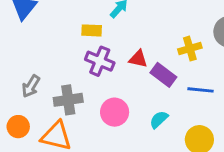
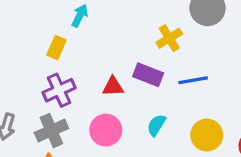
yellow rectangle: (92, 30) -> (56, 48), turned -54
red triangle: (138, 59) -> (113, 87), moved
purple cross: (100, 61) -> (59, 90), moved, turned -32

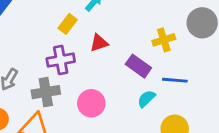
red triangle: (113, 87) -> (99, 43), moved, turned -30
cyan semicircle: (156, 125) -> (146, 99), moved

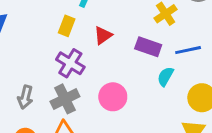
purple cross: (61, 60) -> (70, 63), turned -32

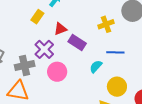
purple rectangle: (148, 47) -> (77, 43), moved
purple cross: (70, 63) -> (44, 49), moved

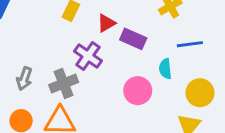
cyan semicircle: (96, 66) -> (165, 69), turned -40
pink circle: (57, 72) -> (138, 91), moved

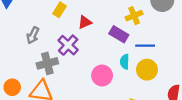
purple rectangle: (133, 39) -> (119, 34), moved
gray arrow: (24, 79) -> (33, 35), moved
yellow circle: (200, 93) -> (147, 70), moved

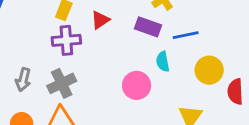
gray arrow: (33, 35) -> (23, 80), moved
purple cross: (68, 45) -> (66, 40), moved, turned -36
yellow circle: (147, 70) -> (209, 70), moved

